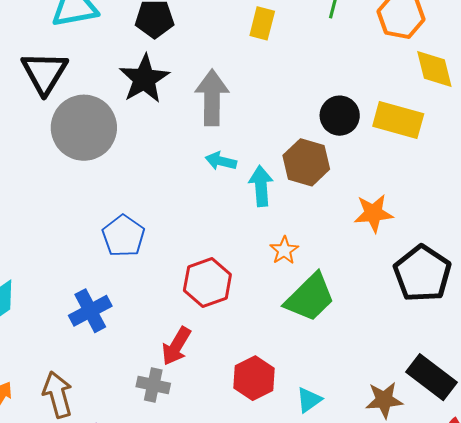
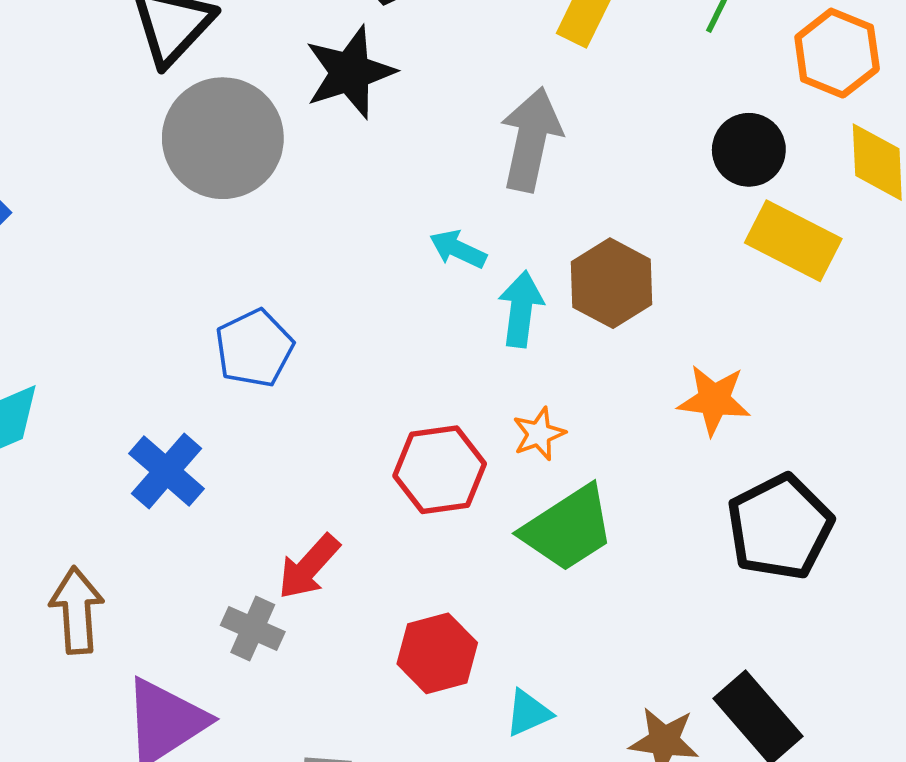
gray arrow: (212, 98) -> (531, 139), moved
black circle: (340, 116) -> (749, 150), moved
red hexagon: (207, 282) -> (440, 470), moved
blue cross: (90, 311) -> (167, 471), turned -33

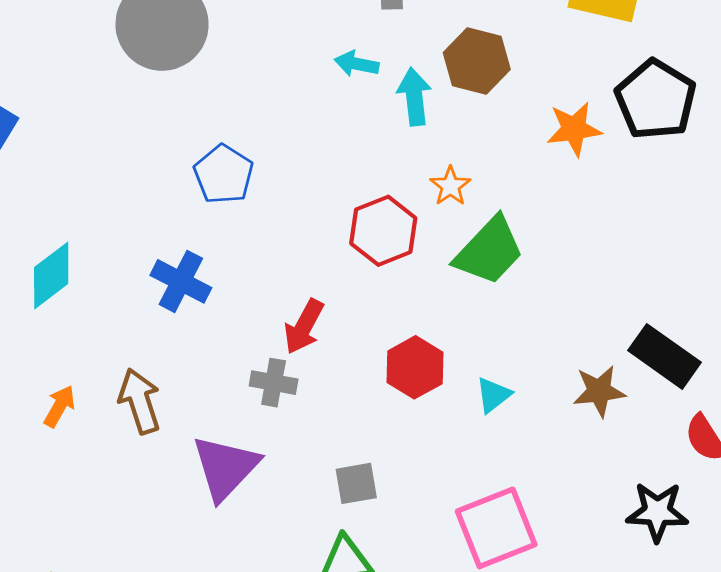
black pentagon: (780, 527) -> (656, 100), moved

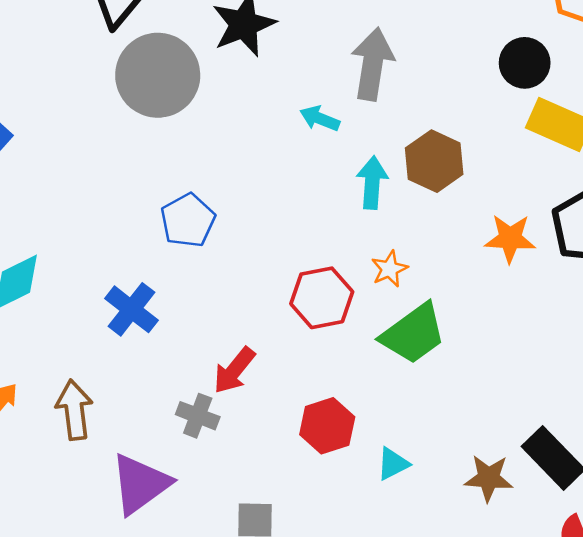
cyan arrow: (357, 64) -> (320, 119), moved

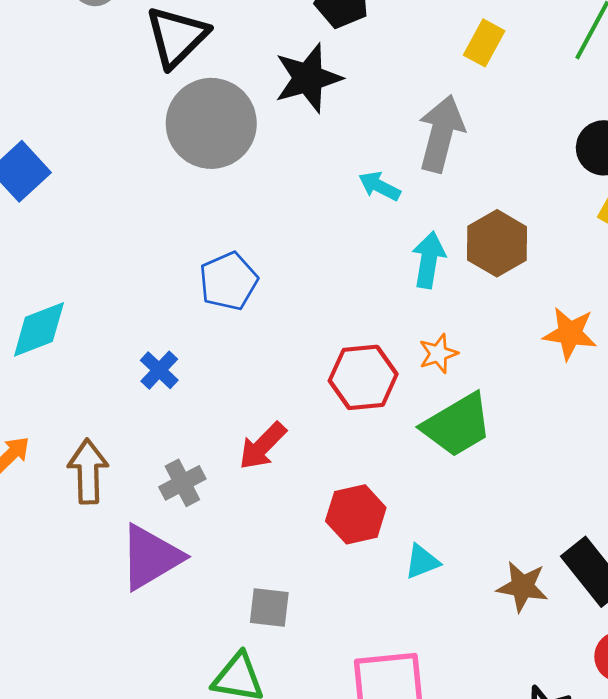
blue cross: (131, 309) -> (159, 370), size x0.7
gray cross: (198, 416) -> (182, 483), moved, turned 36

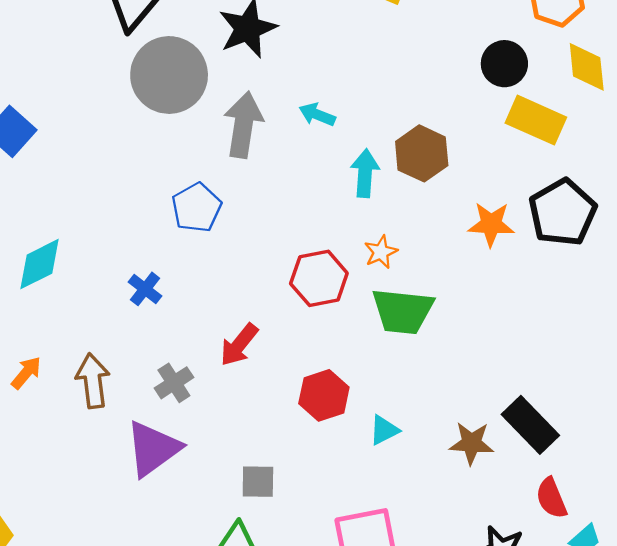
gray arrow: (441, 134) -> (243, 125), moved
green trapezoid: (457, 425) -> (403, 311), turned 42

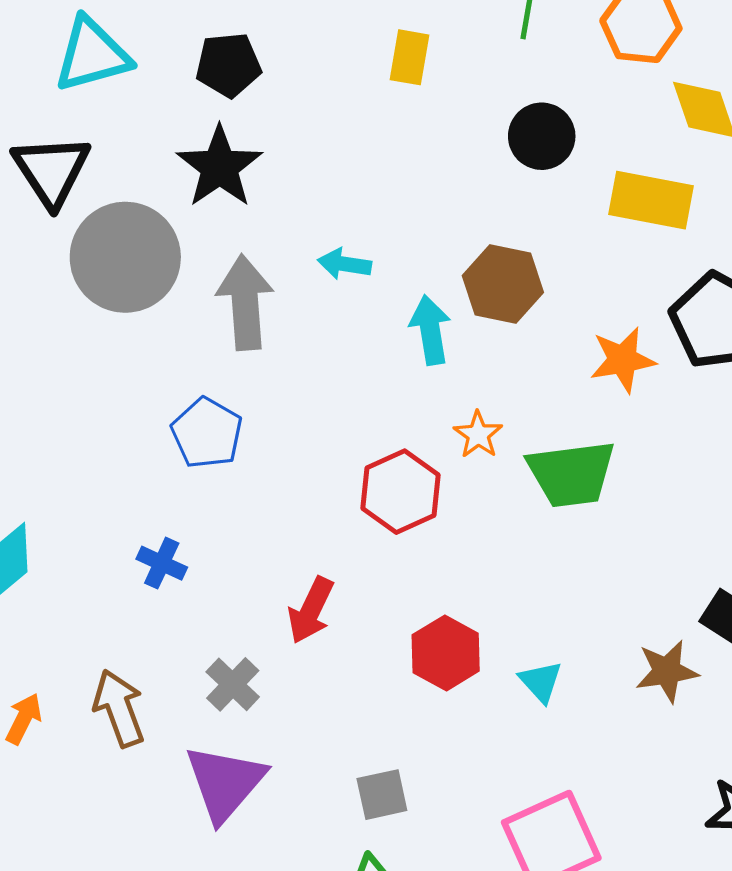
black circle: (504, 64) -> (542, 136), moved
green trapezoid: (403, 311) -> (571, 474), moved
cyan triangle: (384, 430) -> (541, 682), turned -32

